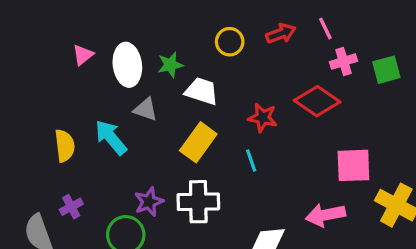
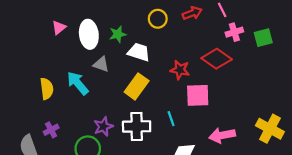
cyan line: (251, 160) -> (171, 119), moved
pink square: (353, 165) -> (198, 95), moved

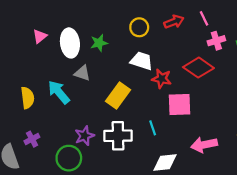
white trapezoid: (139, 52) -> (141, 61), moved

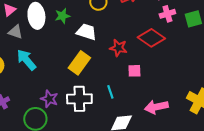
white trapezoid: (141, 61) -> (86, 32), moved
gray triangle: (82, 73) -> (15, 32), moved
pink square: (179, 104) -> (134, 71), size x0.6
purple star: (84, 136) -> (49, 99), turned -30

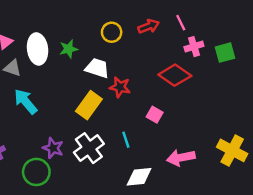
red star: (118, 48) -> (120, 87), moved
pink square: (134, 71) -> (155, 115), turned 32
white cross: (79, 99) -> (89, 148), turned -35

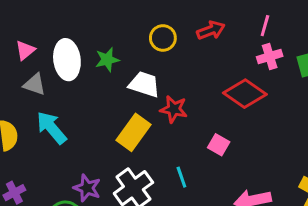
pink line: (181, 23) -> (265, 26), moved, turned 42

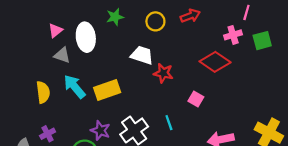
pink line: (265, 26) -> (246, 12), moved
green star: (107, 60) -> (115, 17), moved
yellow rectangle: (133, 132) -> (107, 90), moved, turned 35

